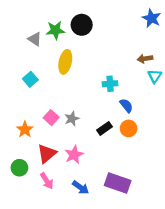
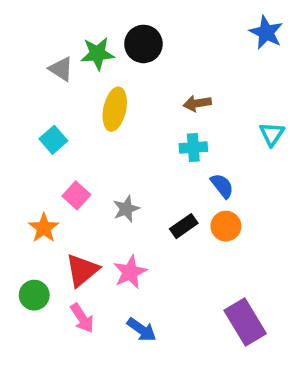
brown arrow: (145, 59) -> (197, 103), moved
pink square: (51, 118) -> (76, 195), moved
purple rectangle: (118, 183) -> (245, 322), moved, turned 40

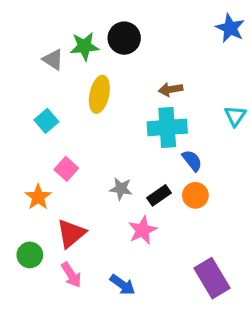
cyan cross: (193, 147) -> (167, 127), size x1.6
gray star: (126, 209) -> (121, 189), moved, turned 30
pink star: (130, 272) -> (142, 230), moved

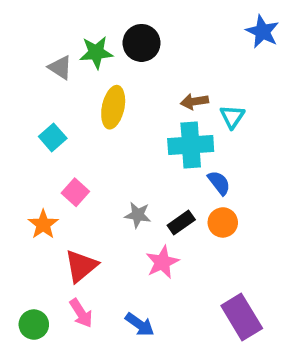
cyan triangle: (235, 116) -> (232, 117), moved
green circle: (30, 255) -> (34, 325), moved

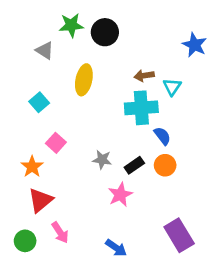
blue star: (262, 32) -> (195, 45), moved
green star: (96, 52) -> (71, 25), moved
red triangle: (81, 266) -> (40, 200), moved
blue arrow: (140, 325) -> (116, 248), moved

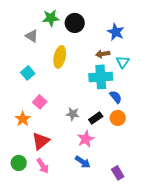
blue star: (195, 45) -> (116, 32), moved
red triangle: (40, 200) -> (41, 141), moved
purple rectangle: (179, 235) -> (118, 173), moved, size x0.6
green circle: (25, 241) -> (19, 163), moved
blue arrow: (116, 248) -> (83, 162), moved

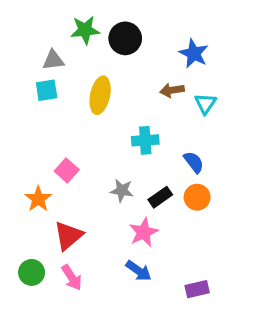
gray triangle: (32, 36) -> (53, 60), turned -40
cyan square: (28, 73) -> (47, 90), moved, turned 32
cyan cross: (101, 77) -> (145, 140), moved, size x0.7
purple rectangle: (118, 173) -> (197, 289), turned -72

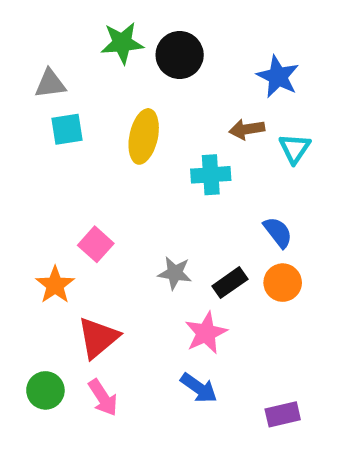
gray triangle: (53, 60) -> (50, 84), moved
cyan cross: (145, 140) -> (211, 175), moved

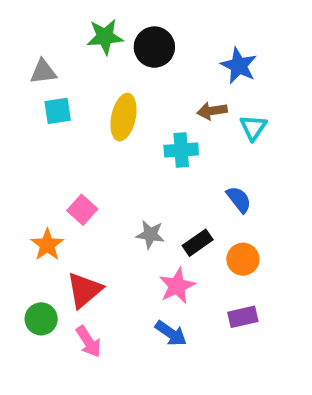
orange circle: (283, 283) -> (243, 259), moved
green circle: (45, 390) -> (41, 319), moved
purple rectangle: (283, 414) -> (243, 317), moved

